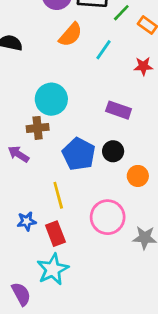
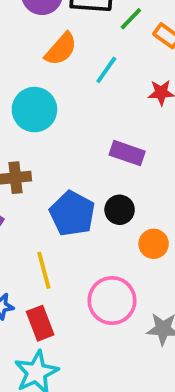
cyan circle: (51, 99) -> (34, 110), moved

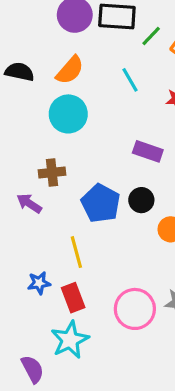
orange semicircle: (61, 49) -> (70, 70), moved
cyan line: (106, 70) -> (130, 80), turned -65
pink circle: (112, 301) -> (135, 309), moved

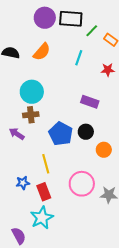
cyan line: (130, 80) -> (79, 58), turned 49
cyan circle: (68, 114) -> (32, 92), moved
pink circle: (135, 309) -> (82, 184), moved

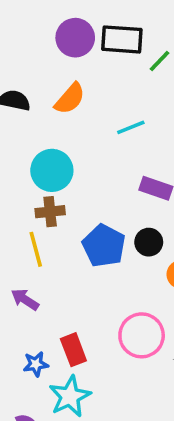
cyan line: (79, 58) -> (131, 127), moved, turned 49
purple arrow: (17, 134) -> (25, 300), moved
yellow line: (46, 164) -> (36, 249), moved
blue star: (23, 183) -> (36, 364), moved

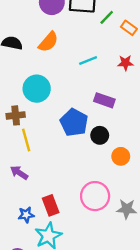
brown cross: (50, 212) -> (16, 115), moved
blue pentagon: (104, 246) -> (74, 122), moved

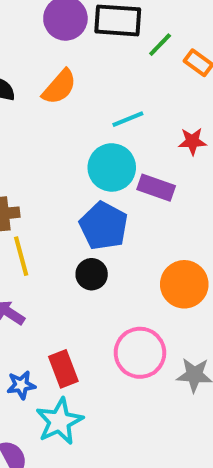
red star: (125, 63) -> (192, 141), moved
cyan circle: (37, 89) -> (112, 167), moved
black circle: (100, 135) -> (92, 274), moved
orange circle: (121, 156) -> (184, 284), size x1.5

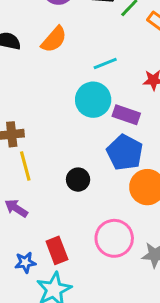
blue pentagon: (104, 226) -> (125, 152), moved

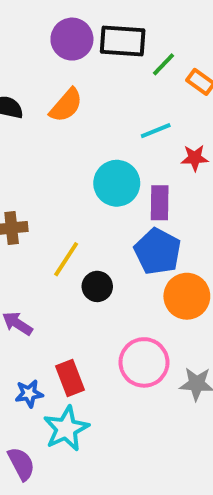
cyan line: (105, 64) -> (156, 131), moved
purple rectangle: (126, 115) -> (160, 203), turned 72
yellow line: (25, 166) -> (66, 259), moved, turned 48

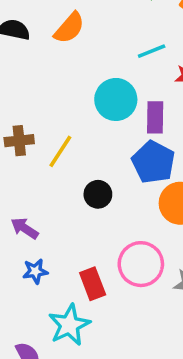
yellow line: (66, 259) -> (60, 151), moved
red rectangle: (70, 378) -> (93, 284), moved
blue star: (29, 394) -> (35, 271), moved

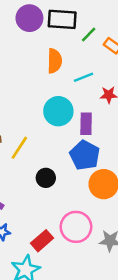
orange semicircle: (69, 28) -> (55, 61), moved, turned -40
red rectangle: (93, 284) -> (42, 241), turned 70

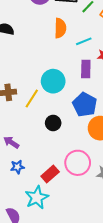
cyan circle: (58, 111) -> (53, 81), moved
purple rectangle: (86, 124) -> (86, 69), moved

